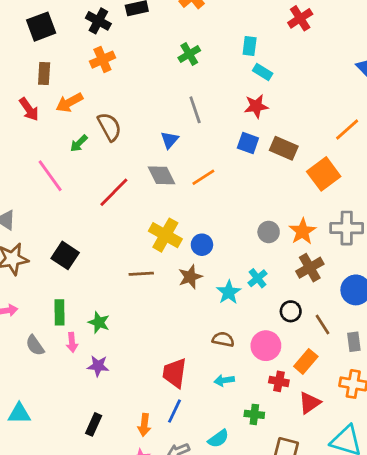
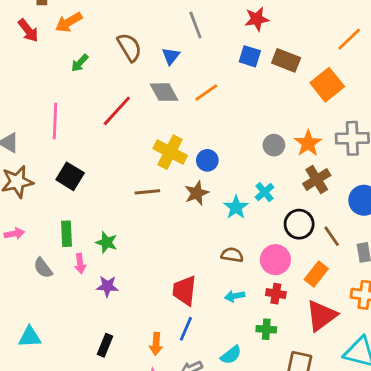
brown semicircle: (109, 127) -> (129, 47), moved
pink line: (50, 176) -> (55, 121), moved, turned 40
black circle: (291, 311) -> (299, 224), size x1.4
red cross: (279, 381) -> (276, 294), moved
red triangle: (310, 403) -> (321, 316), size x1.4

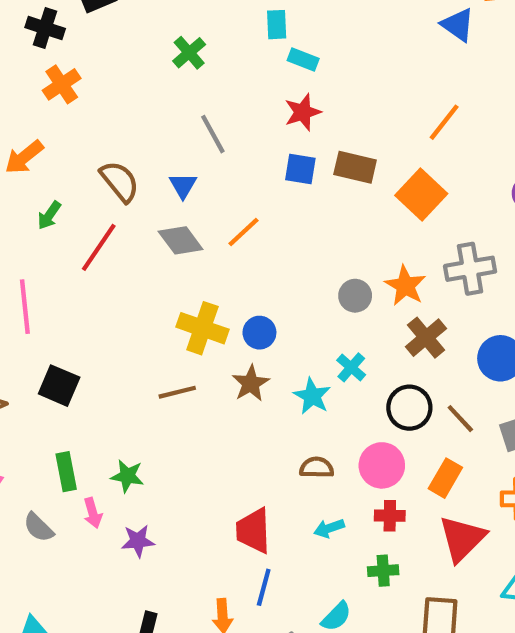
red line: (117, 111) -> (99, 247), moved

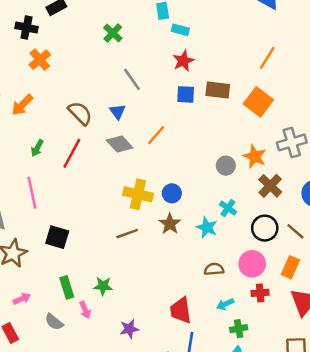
green arrow: (49, 215) -> (37, 148), moved
purple star: (138, 541) -> (129, 329), moved
green cross: (383, 571) -> (239, 329), moved

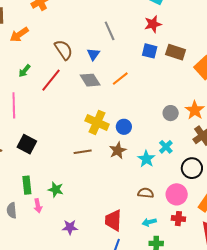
gray semicircle: (54, 322) -> (12, 210), turned 35

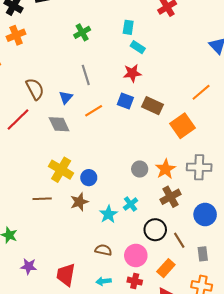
orange line: (120, 79) -> (94, 111), moved
purple star: (70, 227) -> (29, 266), moved

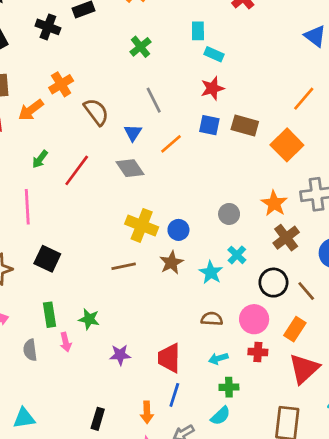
orange cross: (16, 35) -> (61, 84), moved
brown semicircle: (35, 89) -> (96, 112), moved
gray circle: (140, 169) -> (229, 214), moved

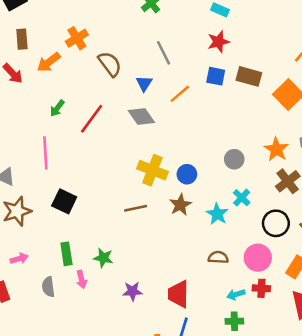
cyan arrow: (218, 358) -> (236, 294), moved

